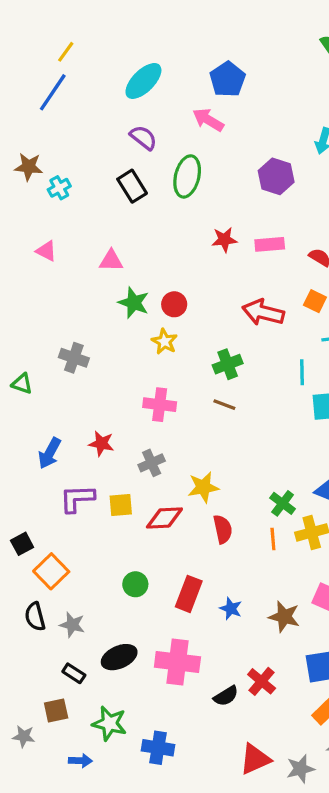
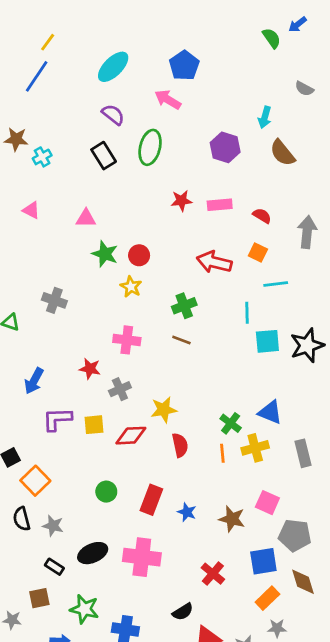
red star: (101, 443) -> (90, 369), moved
black semicircle: (226, 696) -> (183, 612), moved

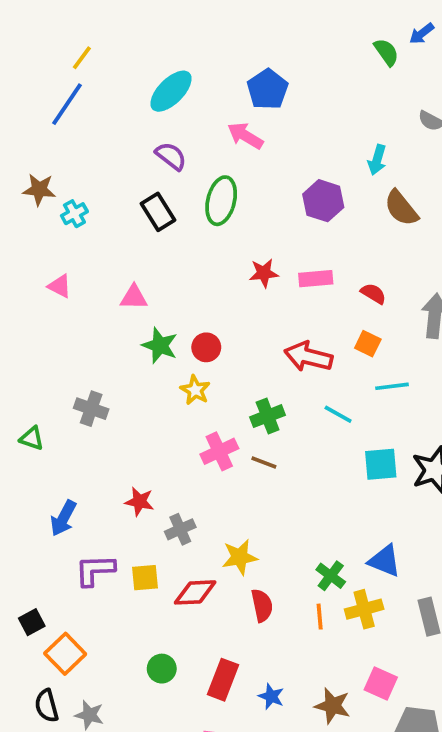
cyan line: (247, 313) -> (338, 414), moved, turned -60
pink cross: (127, 340) -> (219, 451), moved, turned -32

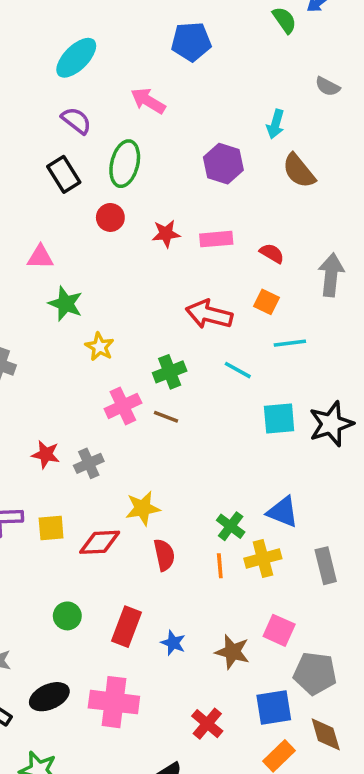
blue pentagon: (268, 89) -> (191, 42), moved, turned 30
red circle: (206, 347) -> (110, 217), moved
gray cross: (180, 529) -> (89, 463), moved

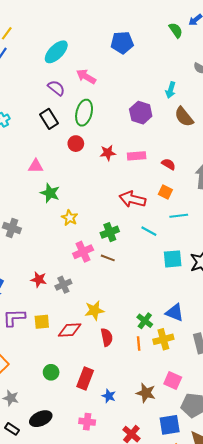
pink arrow: (148, 101) -> (86, 77), moved
blue star: (173, 643) -> (109, 396), moved
pink cross: (114, 702) -> (87, 422), moved, size x0.6

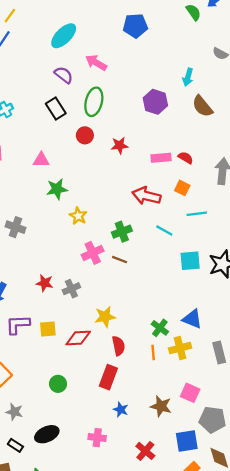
pink rectangle: (137, 156) -> (161, 158), moved
green star: (50, 193) -> (57, 189), turned -30
red rectangle: (85, 378) -> (108, 377), moved

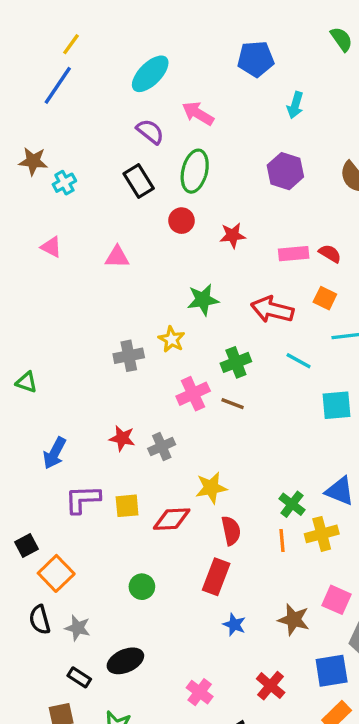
cyan arrow: (188, 77) -> (295, 105), moved
green star: (57, 189) -> (203, 300), moved
gray cross: (15, 227) -> (129, 356), moved, turned -30
pink cross: (97, 438) -> (200, 692), moved, turned 30

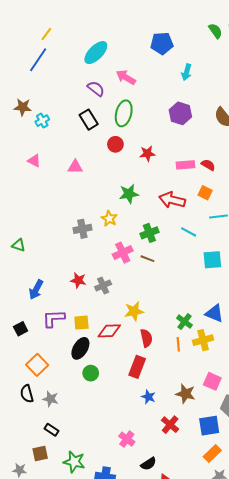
black square: (26, 545) -> (21, 329), moved
black ellipse: (125, 661) -> (80, 348), moved, turned -35
red cross: (271, 686) -> (170, 425), moved

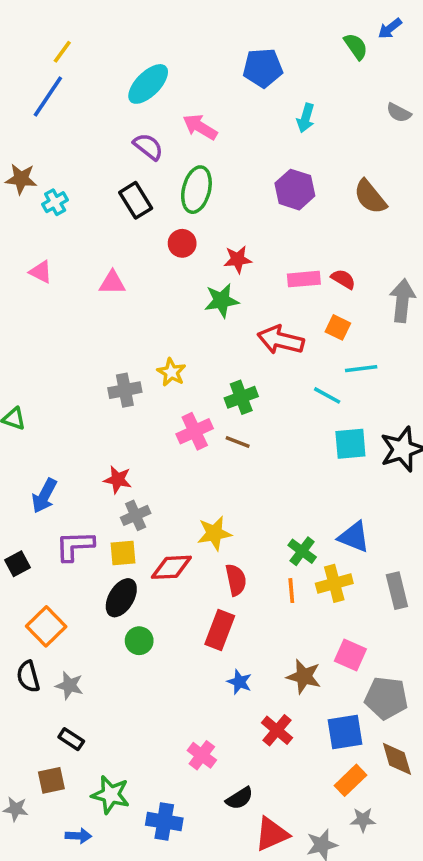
green star: (129, 194) -> (222, 301), moved
cyan line: (189, 232) -> (327, 395), moved
gray cross: (103, 286) -> (136, 515), moved

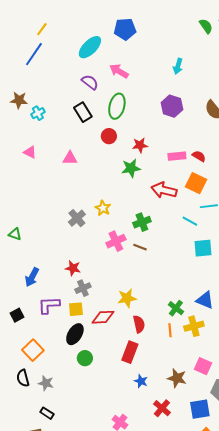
blue pentagon: (263, 68) -> (125, 29), moved
orange square: (338, 327) -> (196, 183), size x1.5
gray cross: (125, 390) -> (77, 218), turned -30

